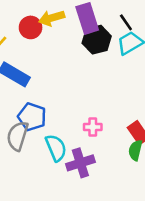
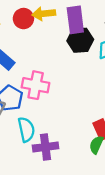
pink cross: (93, 127) -> (36, 85), moved, size x1.6

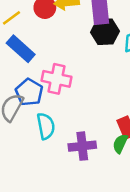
purple cross: (45, 147) -> (82, 146), moved

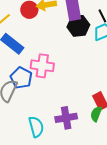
cyan semicircle: (46, 126) -> (36, 127), moved

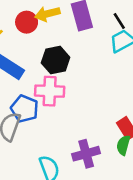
black hexagon: (78, 26) -> (56, 60), moved

